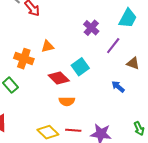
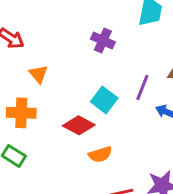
orange triangle: (48, 46) -> (38, 74), moved, turned -40
purple line: (113, 46) -> (142, 87), moved

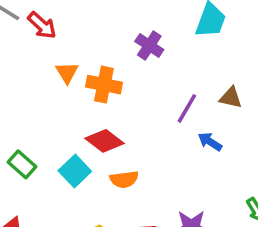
cyan square: (104, 100) -> (75, 171), moved
orange cross: (21, 113) -> (104, 85), moved

